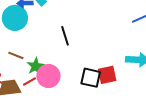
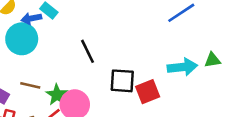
black square: (91, 78) -> (122, 81), moved

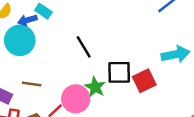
green star: (57, 95) -> (95, 87), moved

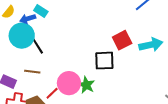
black line: (84, 47) -> (37, 45), moved
red square: (144, 81) -> (122, 40), moved
green star: (95, 87) -> (86, 85), moved

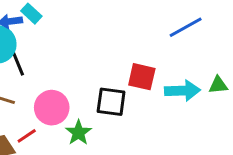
red square: (122, 40) -> (142, 77), turned 30
pink circle: (69, 83) -> (52, 108), moved

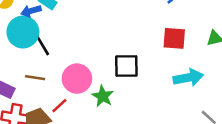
red square: (142, 77) -> (174, 38), moved
cyan arrow: (182, 91) -> (188, 78), moved

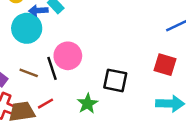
black line: (42, 44) -> (52, 68), moved
pink circle: (77, 79) -> (68, 56), moved

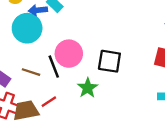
black square: (115, 80) -> (109, 61), moved
green star: (87, 104) -> (88, 88), moved

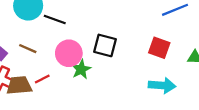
pink circle: (69, 54) -> (69, 53), moved
black line: (54, 67) -> (55, 19), moved, turned -55

